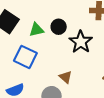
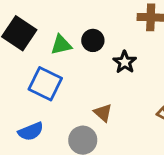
black star: (81, 42) -> (125, 62), size x0.7

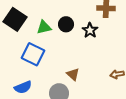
black star: (125, 62) -> (90, 30), moved

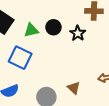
brown triangle: (73, 74) -> (74, 88), moved

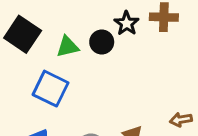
black star: (78, 33) -> (127, 23), moved

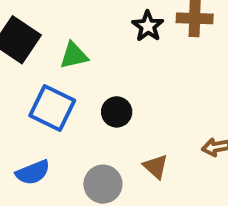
black circle: (102, 42) -> (117, 112), moved

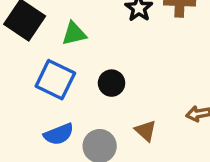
blue semicircle: (33, 172) -> (59, 134), moved

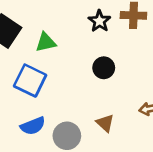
black circle: (112, 83) -> (104, 68), moved

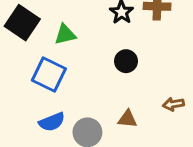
brown triangle: (105, 123) -> (127, 119), turned -36

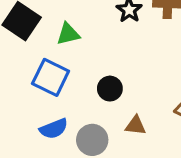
black circle: (126, 61) -> (110, 89), moved

